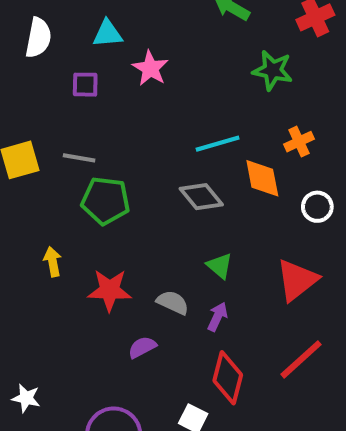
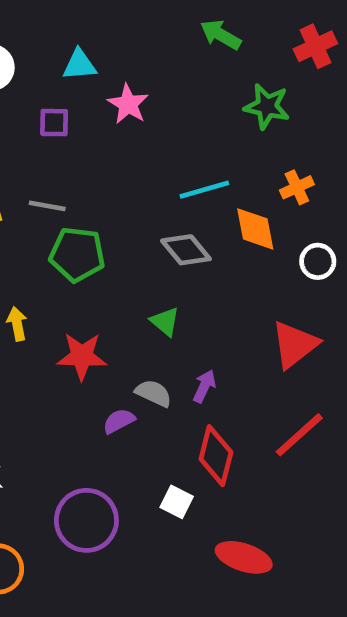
green triangle: (220, 266) -> (165, 321), moved
gray semicircle: (173, 302) -> (154, 393), moved

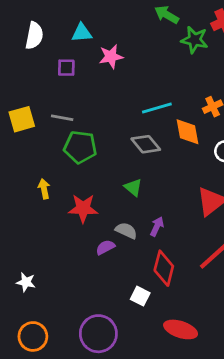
pink star: (128, 104) -> (111, 56), turned 30
green star: (267, 106) -> (194, 40), moved
purple circle: (86, 520) -> (98, 334), moved

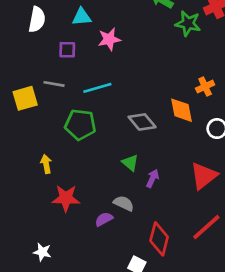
cyan line: (157, 108) -> (97, 88), moved
gray line: (62, 118) -> (54, 84), moved
red star: (83, 208) -> (66, 198), moved
purple arrow: (157, 226) -> (153, 178), moved
white star: (26, 282) -> (42, 252), moved

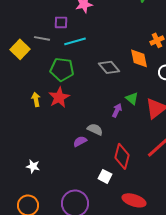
purple square: (67, 50) -> (61, 22), moved
yellow square: (25, 98) -> (20, 49), turned -30
green triangle: (130, 163) -> (132, 98), moved
red star: (66, 198) -> (59, 97), moved, turned -30

